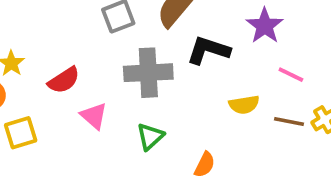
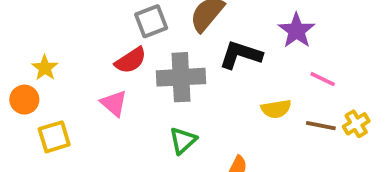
red semicircle: (64, 80) -> (131, 60), moved
pink triangle: (94, 116) -> (114, 103), moved

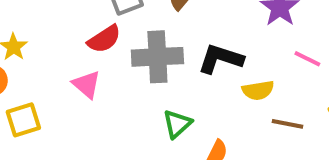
black L-shape: (241, 55) -> (221, 59), moved
brown line: (321, 126) -> (288, 124), moved
green triangle: (183, 141) -> (177, 124), moved

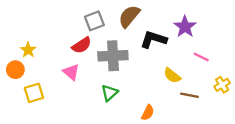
black L-shape: (221, 59) -> (154, 39), moved
yellow semicircle: (258, 90) -> (172, 75), turned 48
green triangle: (177, 124) -> (109, 93), moved

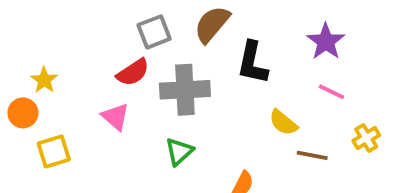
purple star: (185, 27) -> (326, 42), moved
black L-shape: (154, 39) -> (252, 63), turned -96

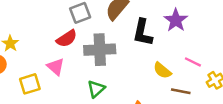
purple star: (326, 42) -> (176, 20), moved
pink line: (332, 92) -> (193, 62), moved
yellow square: (54, 151) -> (30, 84), moved

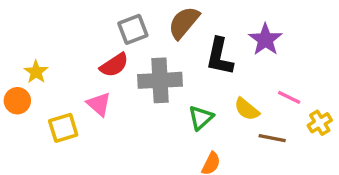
green triangle: (96, 89) -> (201, 118), moved

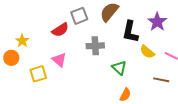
red semicircle: (114, 65) -> (60, 30), moved
gray cross: (160, 80) -> (95, 46), size x0.7
yellow semicircle: (247, 109) -> (147, 52), moved
green triangle: (201, 118) -> (119, 68), turned -35

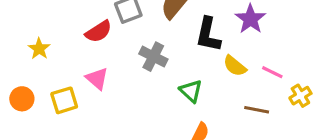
gray cross: (95, 46) -> (153, 57), turned 30
orange circle: (11, 58) -> (22, 99), moved

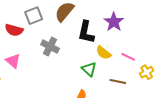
red semicircle: (99, 32) -> (14, 30), turned 48
green triangle: (191, 91) -> (89, 69), moved

